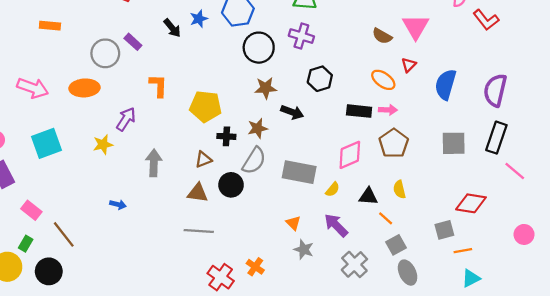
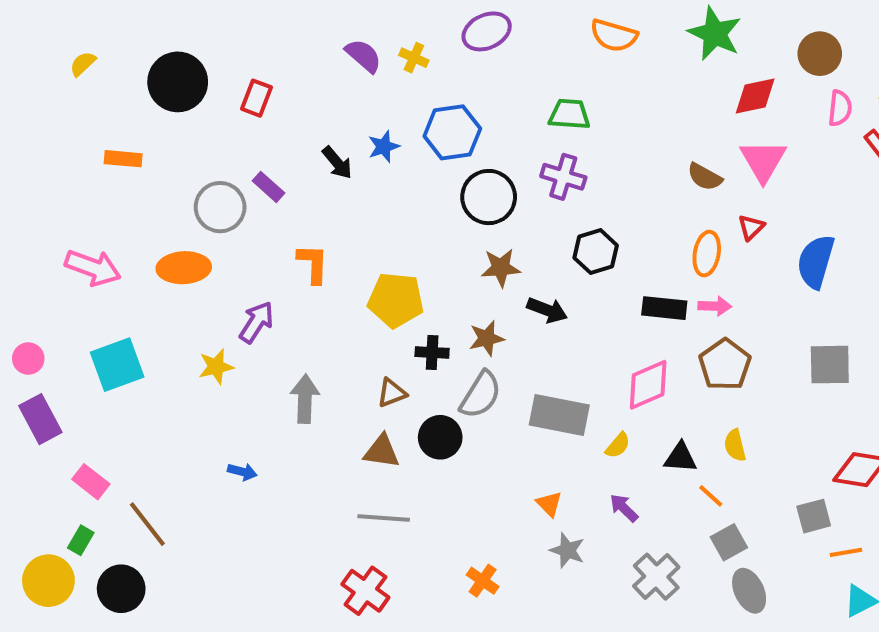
orange ellipse: (383, 80) -> (707, 254), turned 65
purple arrow: (336, 225) -> (624, 508), size x0.7
red cross: (221, 277) -> (365, 591), moved

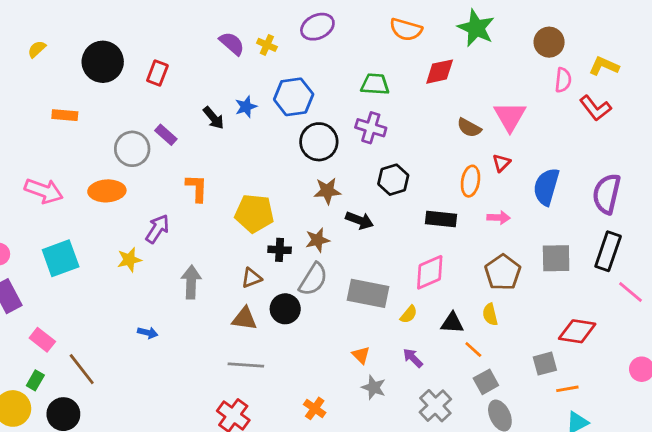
red diamond: (755, 96) -> (440, 72), moved
pink arrow: (715, 306) -> (499, 218), moved
brown pentagon: (725, 365) -> (503, 272), moved

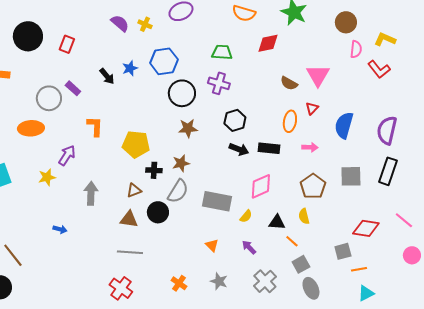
black arrow: (360, 220) -> (239, 149), moved
pink line: (630, 292) -> (404, 220), moved
gray star: (374, 387) -> (219, 281), moved

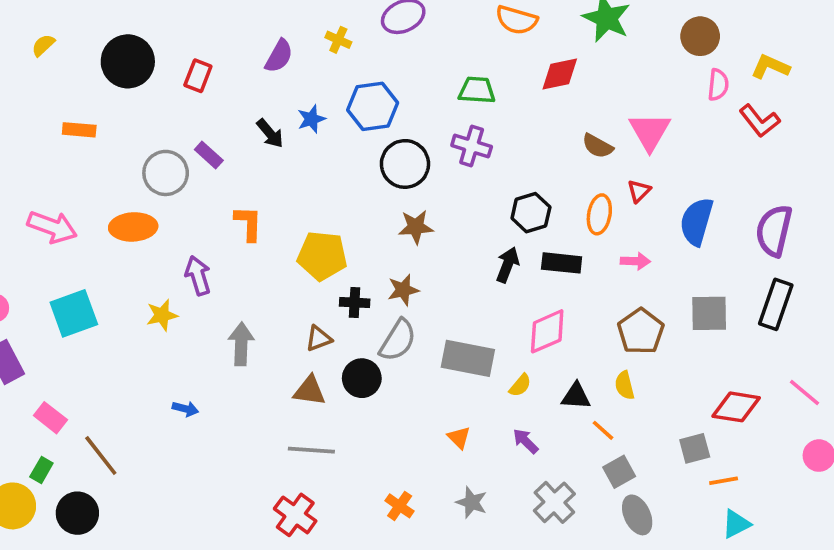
purple semicircle: (120, 23) -> (279, 56), moved, turned 78
black hexagon: (235, 120) -> (531, 213), moved
black arrow: (239, 149) -> (508, 265), turned -90
purple arrow: (67, 155) -> (198, 276), turned -50

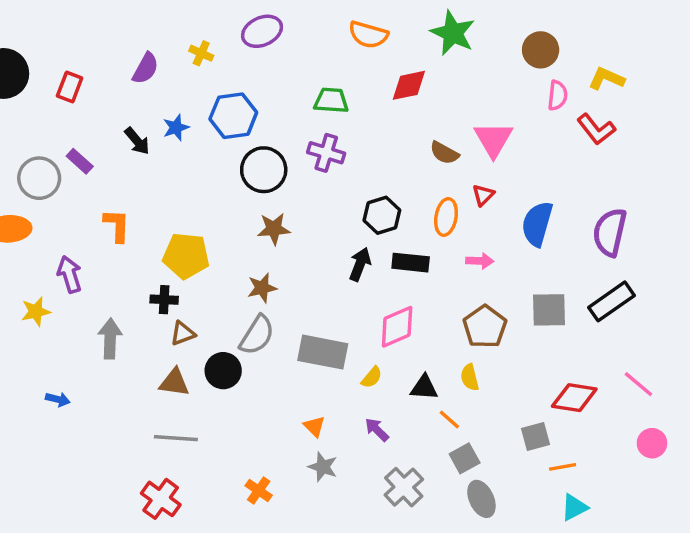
black cross: (355, 303) -> (164, 300), moved
black rectangle: (776, 304) -> (611, 301), turned 36
gray star: (472, 502) -> (323, 467), moved

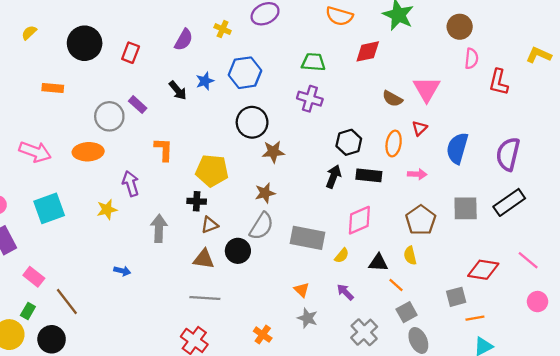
yellow L-shape: (606, 79) -> (539, 55), moved
red L-shape: (596, 129) -> (499, 82), turned 52
black circle: (264, 170) -> (252, 122), moved

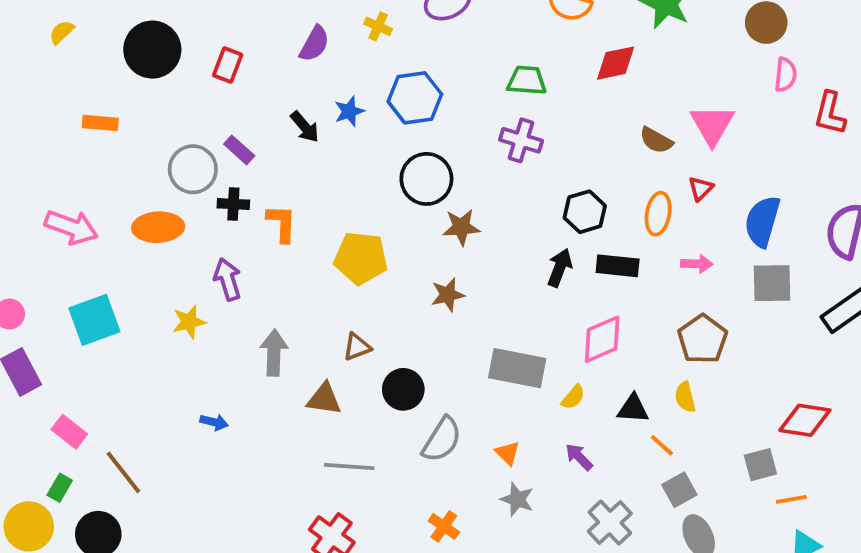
black cross: (197, 201) -> (233, 204), moved
gray square: (466, 208) -> (772, 283), moved
gray semicircle: (261, 226) -> (442, 440), moved
brown triangle: (204, 259) -> (324, 399), moved

